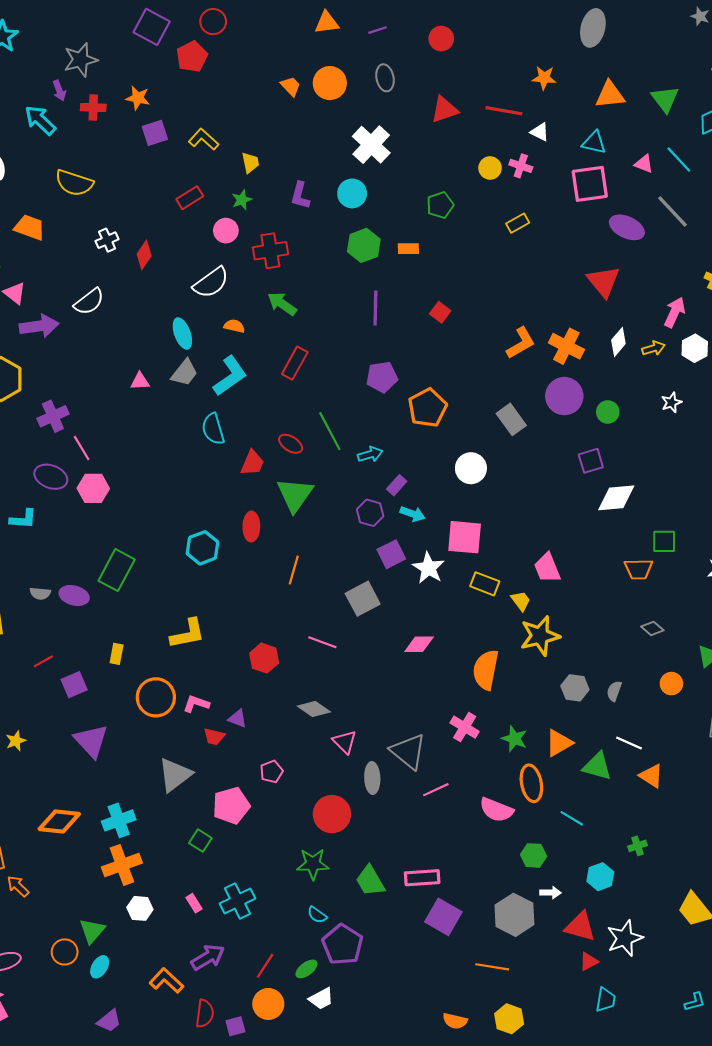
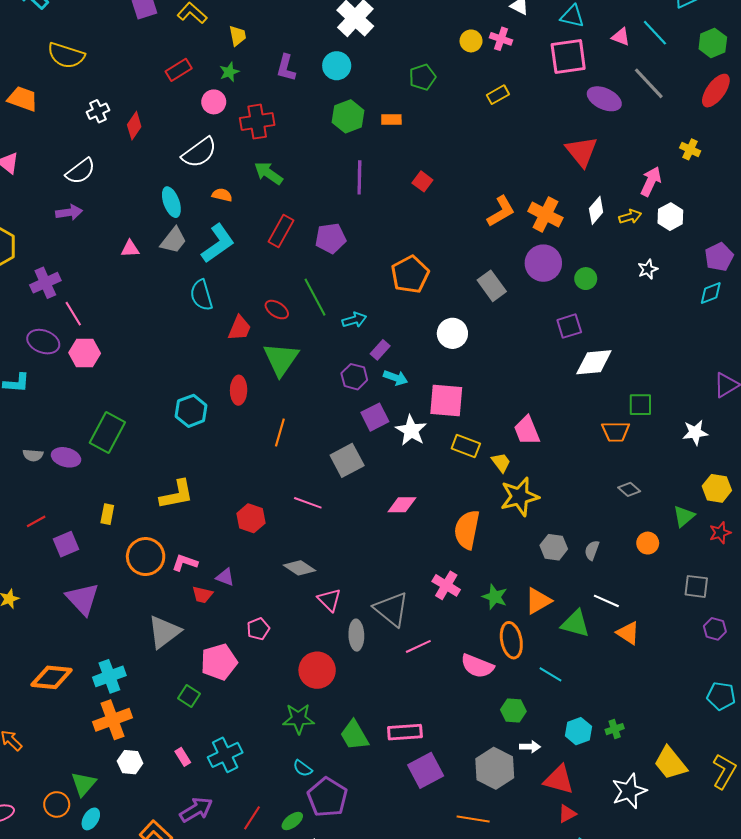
purple arrow: (39, 326) -> (69, 212), moved, size x0.7
purple pentagon: (382, 377) -> (331, 238), moved
green cross: (637, 846) -> (615, 729), moved
purple square: (443, 917) -> (426, 770), turned 32
white star: (625, 938) -> (629, 791), moved

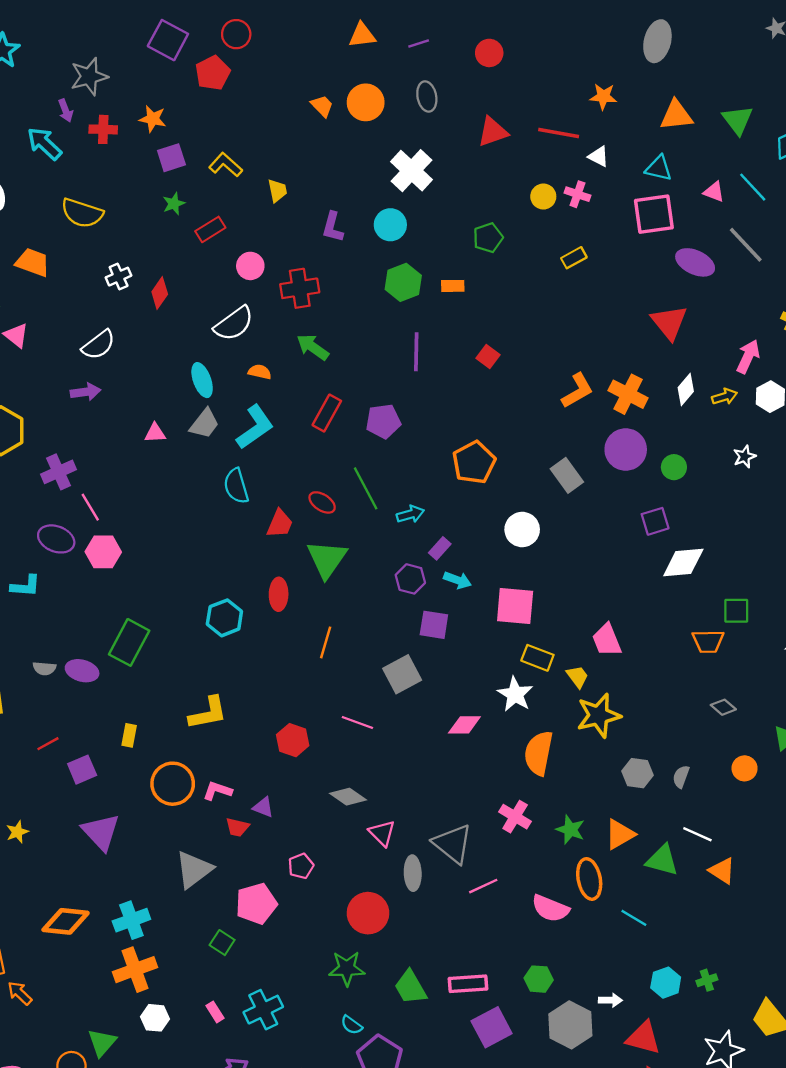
green star: (229, 72) -> (174, 204), moved
purple square: (375, 417) -> (434, 625), turned 36
white star: (411, 430) -> (515, 694), moved
green hexagon: (513, 710) -> (539, 979), moved

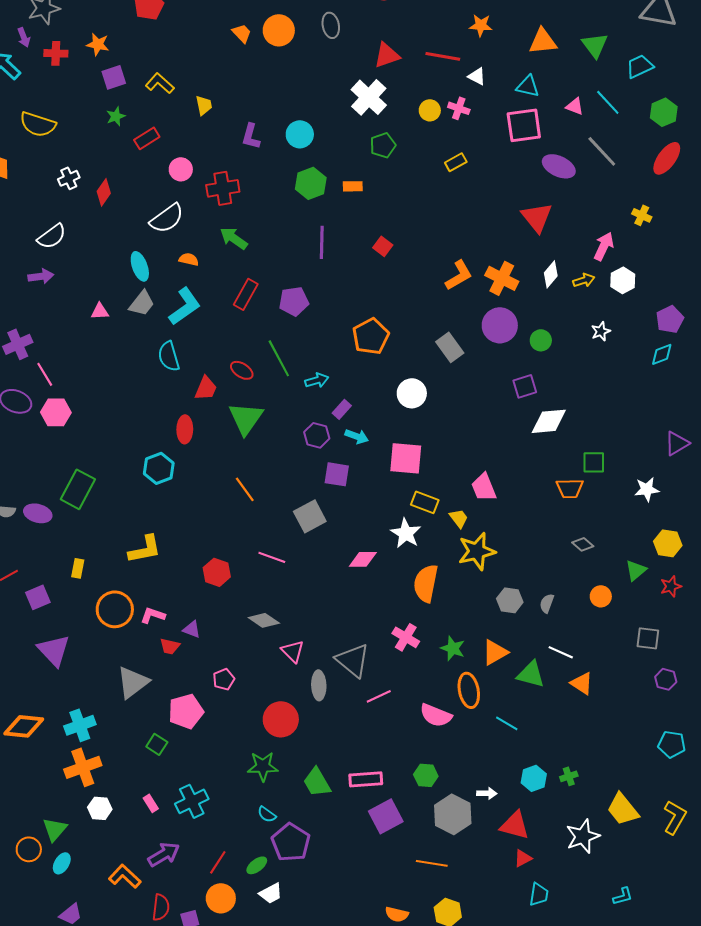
white cross: (412, 171) -> (369, 97), moved
red ellipse: (279, 594) -> (185, 429), moved
orange line: (326, 642) -> (245, 489), turned -52

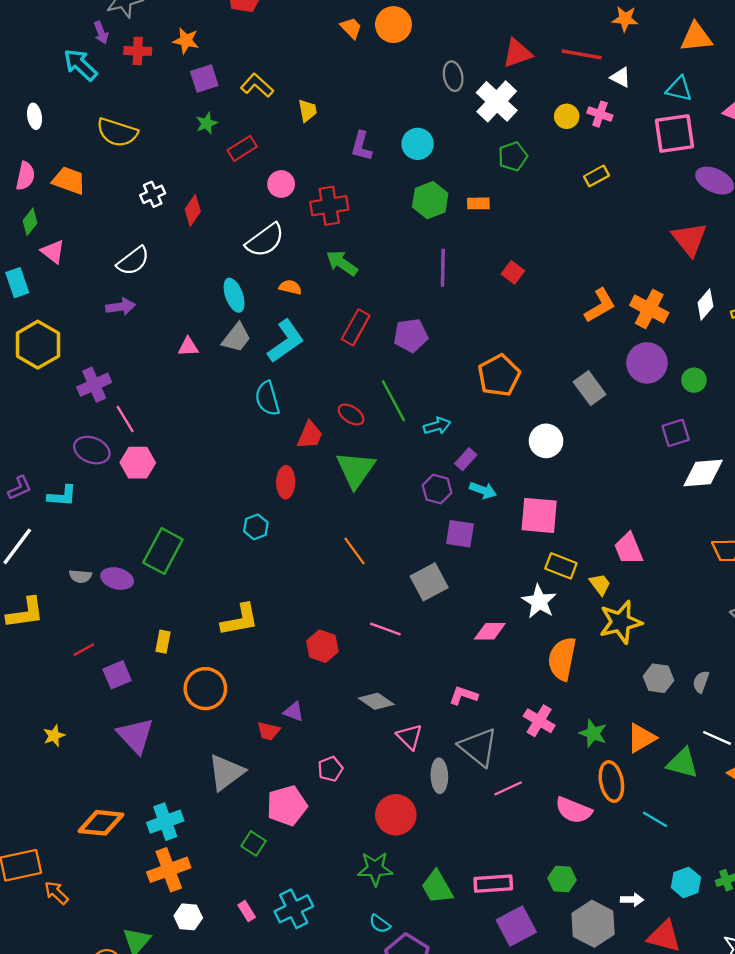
gray ellipse: (331, 25) -> (453, 76), moved
cyan hexagon: (159, 468) -> (256, 527), size x0.7
pink L-shape: (153, 615) -> (463, 695), moved

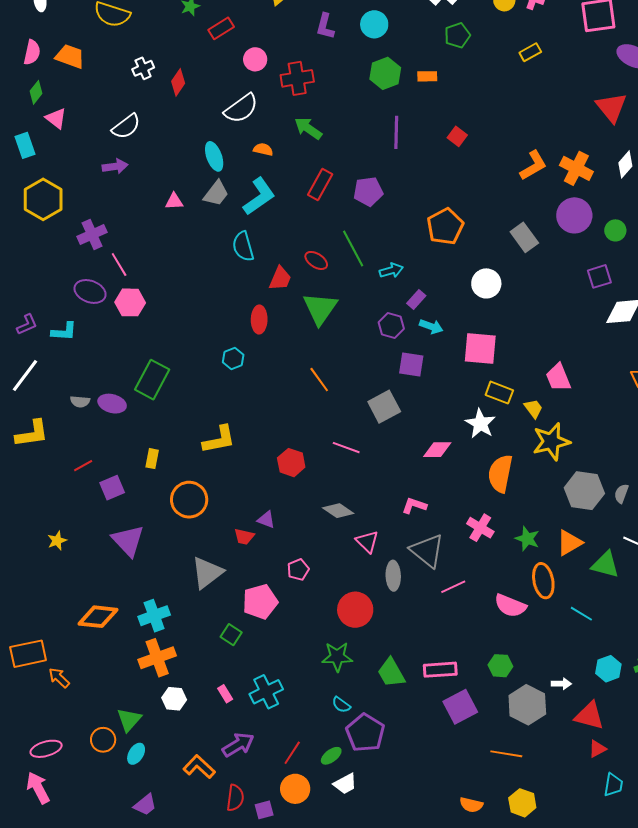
gray hexagon: (658, 678) -> (584, 491), size x1.5

